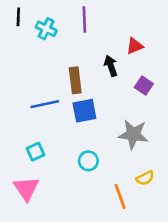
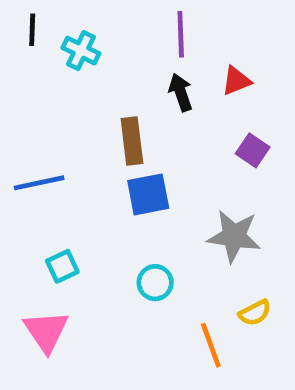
purple line: (84, 20) -> (181, 34), moved
black arrow: (111, 66) -> (181, 92), moved
blue line: (45, 104) -> (39, 183), moved

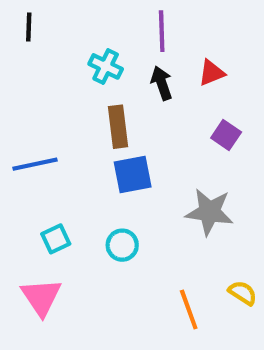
cyan cross: (81, 51) -> (106, 66), moved
cyan circle: (155, 283) -> (122, 245), moved
yellow semicircle: (255, 313) -> (243, 293), moved, turned -120

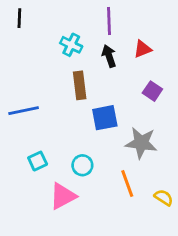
blue square: (133, 174) -> (105, 118), moved
pink triangle: (41, 297) -> (63, 196), moved, turned 36
orange line: (189, 309) -> (127, 183), moved

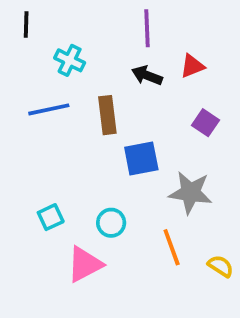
cyan cross: (71, 45) -> (70, 60), moved
black arrow: (109, 56) -> (147, 75), turned -50
blue line: (24, 111) -> (49, 109), moved

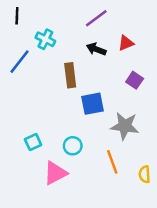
purple line: (147, 28) -> (96, 18), turned 55
blue line: (49, 109) -> (19, 62), moved, turned -40
yellow semicircle: (221, 266) -> (144, 174), turned -126

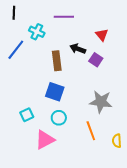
purple line: (96, 18) -> (64, 17), moved, turned 36
red triangle: (126, 43) -> (102, 35), turned -48
black arrow: (96, 49) -> (78, 49), moved
purple square: (135, 80) -> (96, 60), moved
blue square: (92, 104) -> (55, 92), moved, turned 30

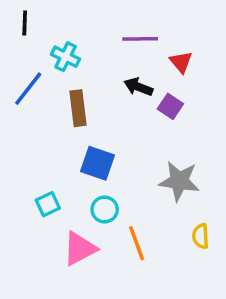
purple line: (64, 17) -> (140, 39), moved
brown rectangle: (57, 61) -> (78, 108), moved
orange line: (91, 131) -> (137, 243), moved
yellow semicircle: (117, 141) -> (201, 236), moved

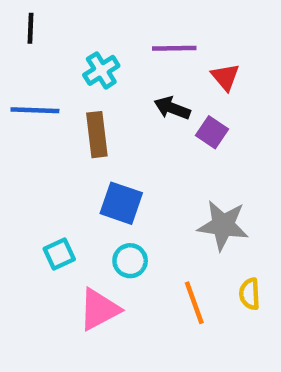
cyan cross: (66, 57) -> (101, 70), moved, turned 32
blue line: (28, 89) -> (35, 110), turned 54
orange line: (137, 243) -> (194, 303), moved

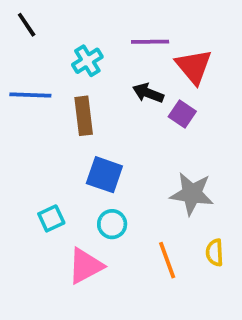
black line: (31, 28) -> (27, 25), turned -36
red triangle: (225, 77) -> (194, 66), size x1.5

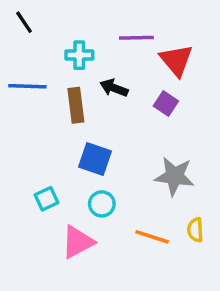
cyan cross: (87, 61) -> (79, 55), turned 32
black arrow: (148, 93) -> (114, 88), moved
orange line: (167, 260) -> (152, 237), turned -52

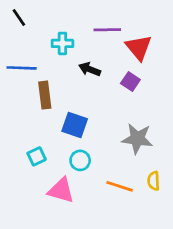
brown rectangle: (76, 105) -> (45, 95), moved
pink triangle: (78, 242) -> (61, 190), turned 44

